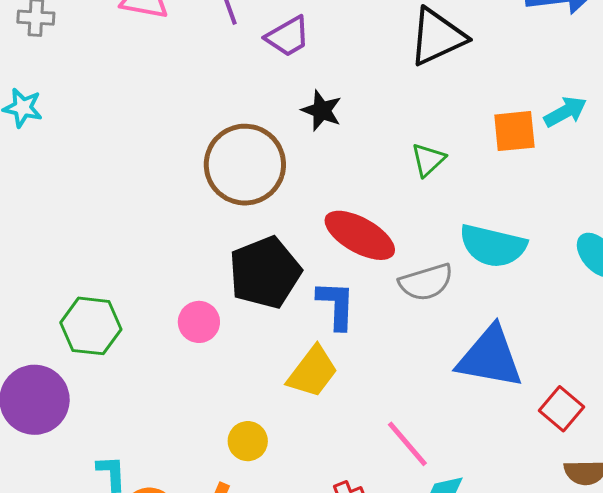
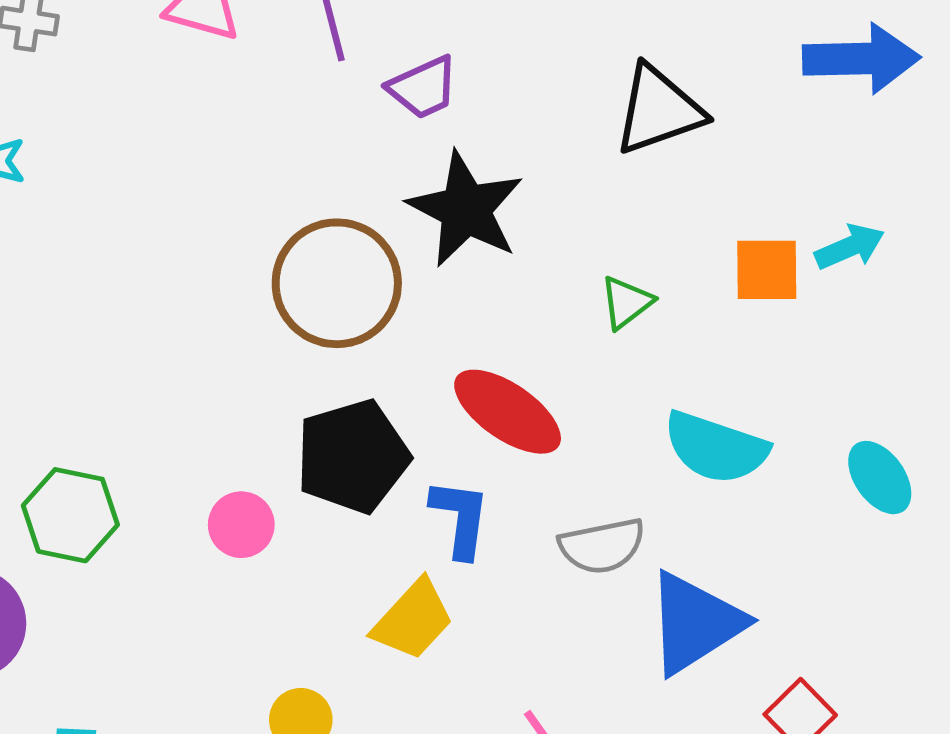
black star: (322, 110) -> (466, 209), size x1.8
gray semicircle: (426, 282) -> (602, 546), moved
blue triangle: (490, 357) -> (695, 623), turned -48

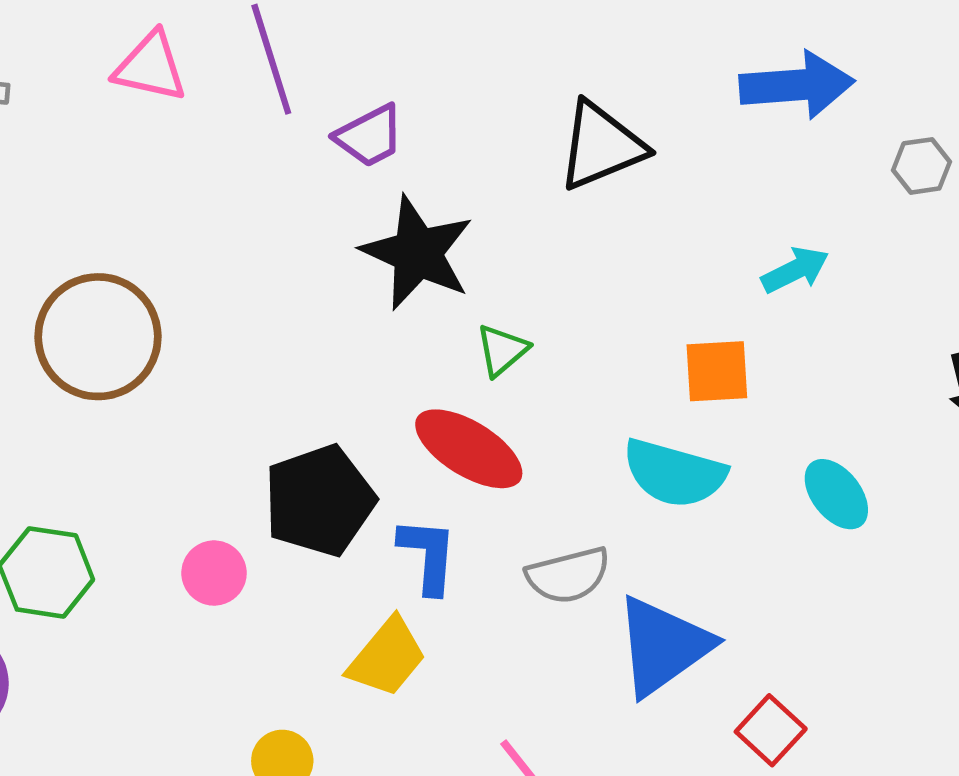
orange square: (767, 270) -> (717, 371), moved
brown circle: (337, 283) -> (98, 337), moved
green triangle: (626, 302) -> (502, 350), moved

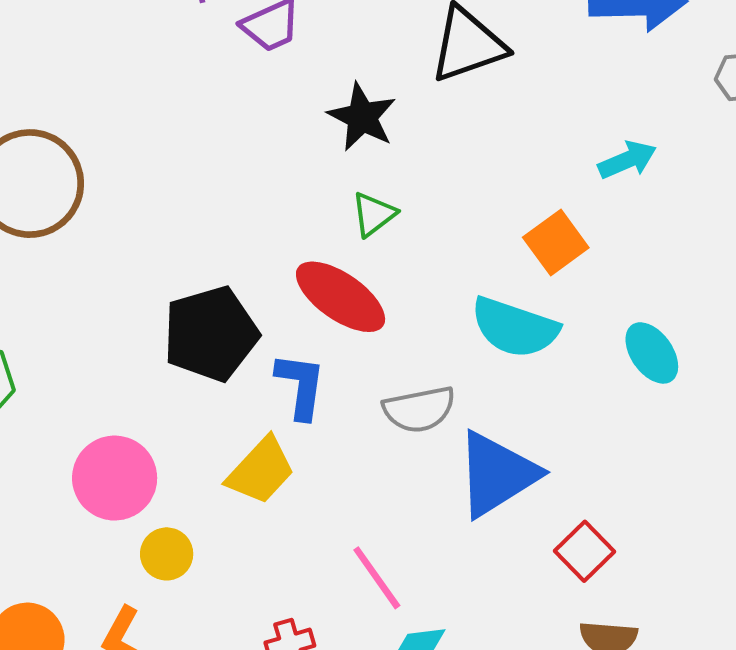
black star: (417, 253) -> (362, 117), moved, size x0.7
orange square: (717, 371) -> (556, 243), turned -36
pink circle: (214, 573) -> (115, 478), moved, size x1.5

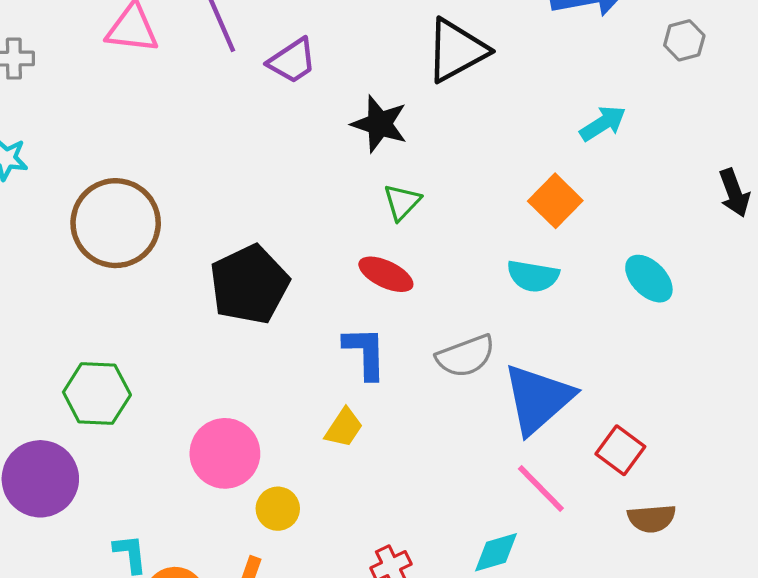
red ellipse: (341, 297) -> (386, 274), size x0.7
cyan semicircle: (515, 327) -> (533, 276), size x0.7
black pentagon: (211, 334) -> (249, 284), moved
yellow trapezoid: (261, 471) -> (344, 428), size x0.7
pink line: (377, 578) -> (541, 488), moved

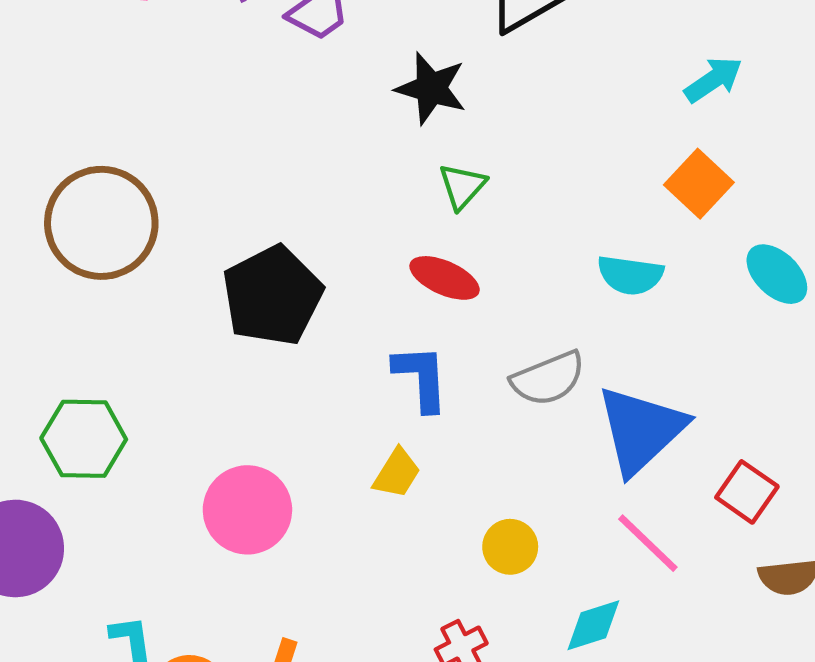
orange square: (555, 201) -> (699, 184), moved
yellow circle: (278, 509) -> (510, 547), moved

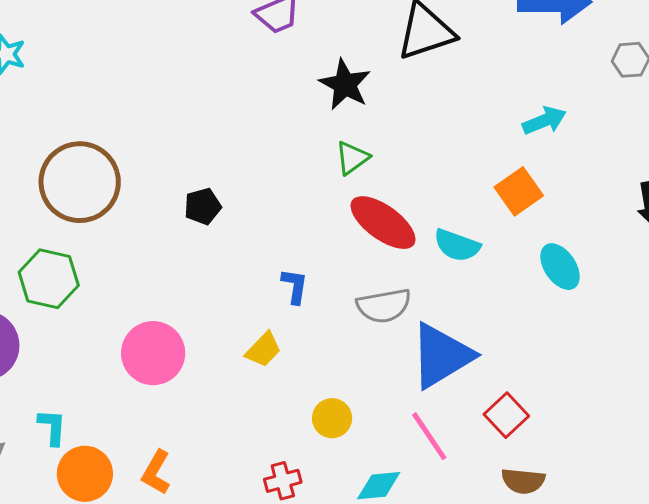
brown circle: (101, 223) -> (80, 182), moved
red ellipse: (445, 278) -> (383, 223), moved, size x1.4
black pentagon: (272, 296) -> (203, 206), size x0.5
blue L-shape: (421, 378) -> (295, 286), size x0.7

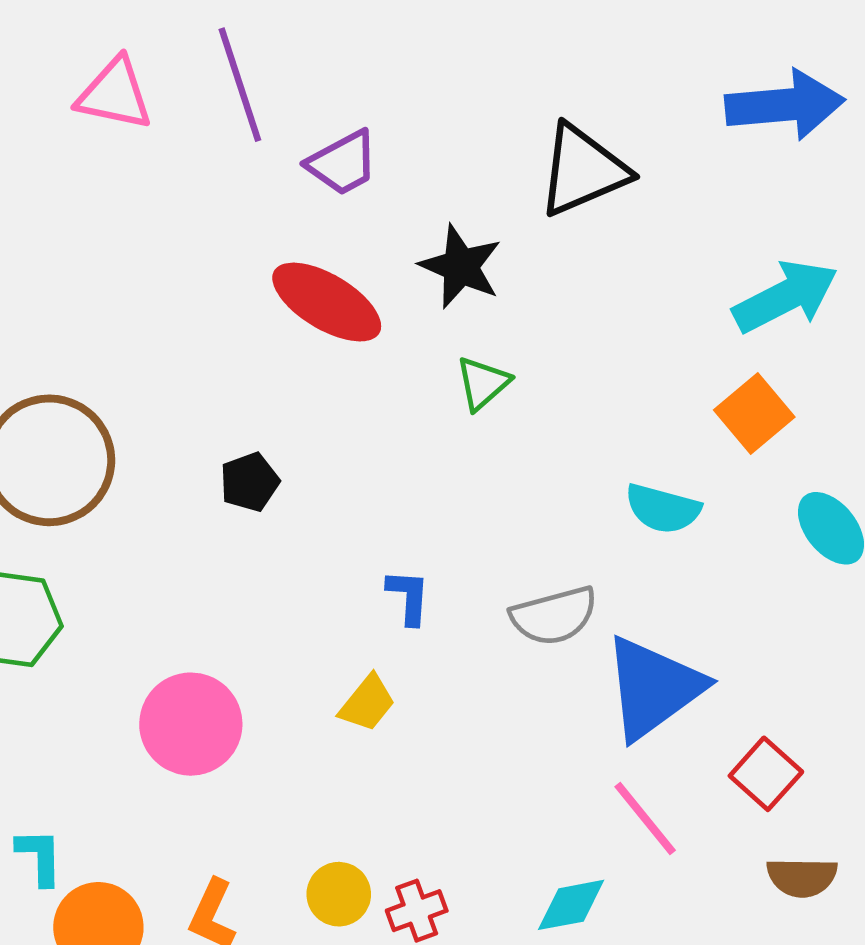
cyan arrow: (544, 121) -> (785, 296), size x1.5
red ellipse: (383, 223) -> (327, 302), moved
yellow circle: (332, 418) -> (339, 894), moved

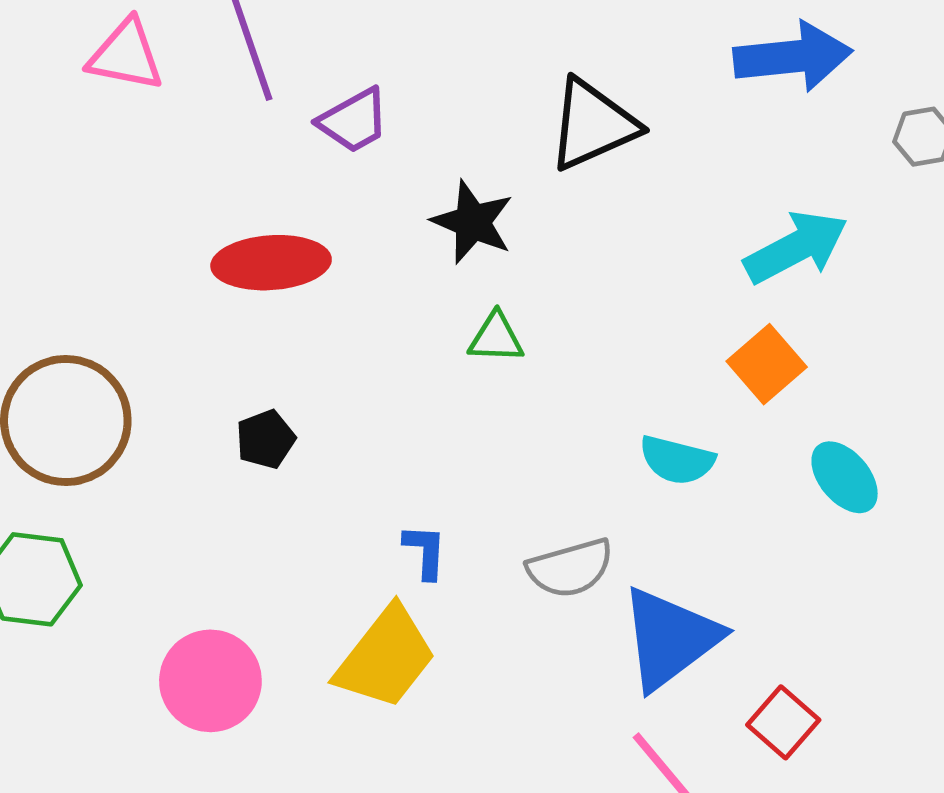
red ellipse: (327, 302) -> (271, 263), moved, turned -34
green triangle: (483, 383) -> (496, 338), turned 44
yellow trapezoid: (367, 703) -> (386, 658), size x1.8

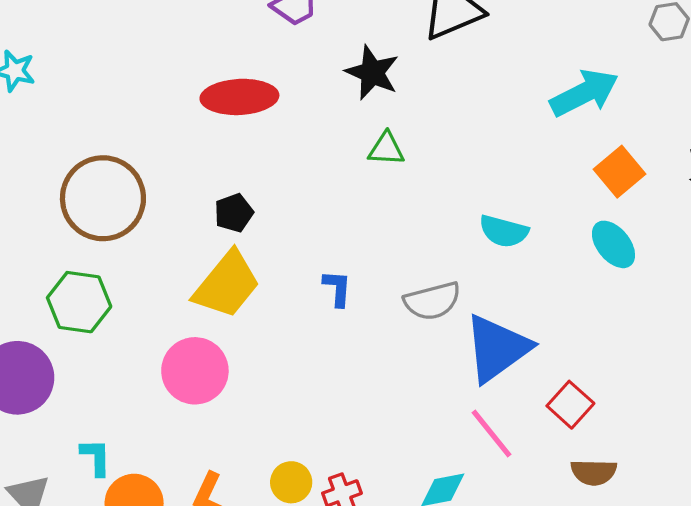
orange square: (767, 364) -> (619, 172), moved
yellow trapezoid: (386, 658) -> (227, 285), moved

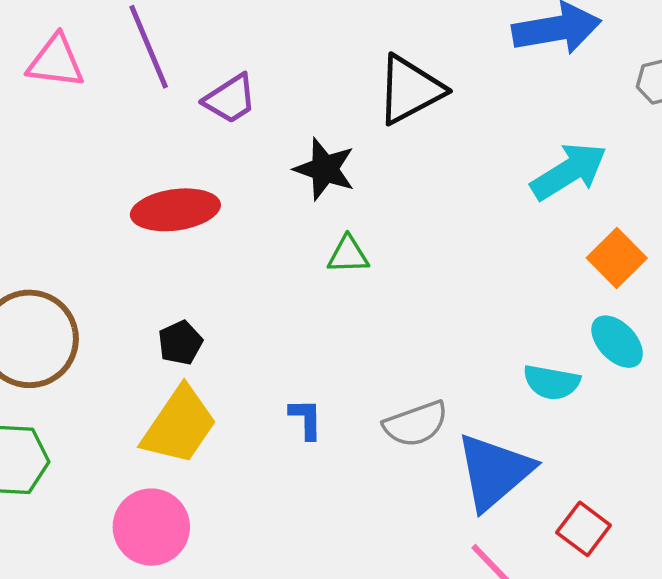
cyan semicircle: (504, 231) -> (552, 382), moved

